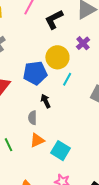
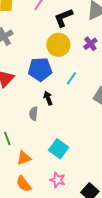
yellow circle: (57, 57) -> (58, 45), moved
orange triangle: (37, 140) -> (24, 158), moved

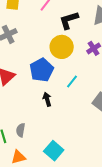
blue pentagon: (40, 69) -> (41, 70), turned -30
gray semicircle: (33, 114) -> (21, 130), moved

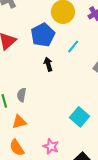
cyan square: (54, 151) -> (79, 117), moved

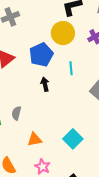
cyan line: (73, 46) -> (71, 68), turned -48
orange triangle: (19, 122) -> (35, 139), moved

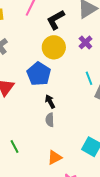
cyan line: (71, 68) -> (89, 78), moved
gray semicircle: (16, 113) -> (50, 120), moved

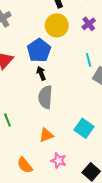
black arrow: (50, 102) -> (41, 73), moved
gray semicircle: (50, 120) -> (45, 97), size x1.6

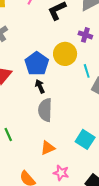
purple cross: (89, 24) -> (85, 35), turned -32
yellow circle: (57, 25) -> (65, 54), moved

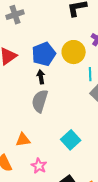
orange triangle: (48, 148) -> (23, 140), moved

